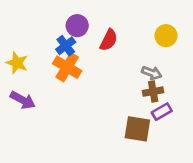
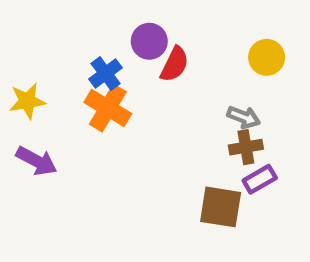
purple circle: (77, 26) -> (149, 41), moved
yellow star: (17, 63) -> (27, 101), turned -30

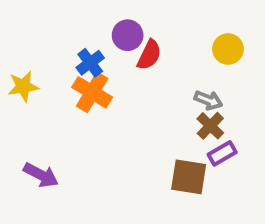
brown cross: (246, 147) -> (210, 126), turned -36
purple arrow: (36, 161) -> (41, 175), moved

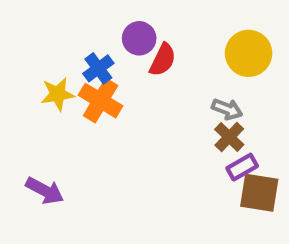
yellow circle: (228, 49) -> (249, 53), size x1.4
yellow star: (23, 86) -> (58, 94), moved
brown square: (189, 177) -> (259, 193), moved

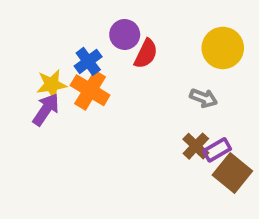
brown cross: (229, 137) -> (196, 146), moved
purple arrow: (45, 191) -> (46, 110), moved, turned -84
brown square: (259, 193) -> (232, 173), turned 30

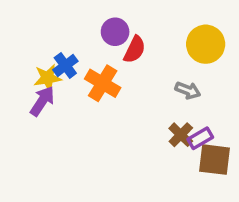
blue cross: (88, 61) -> (65, 65), moved
orange cross: (90, 90) -> (103, 83), moved
brown square: (232, 173) -> (215, 160), turned -32

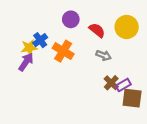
red semicircle: (135, 50) -> (97, 30), moved, turned -77
gray arrow: (188, 90) -> (104, 55), moved

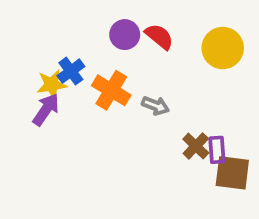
red semicircle: (97, 30) -> (159, 36), moved
gray arrow: (104, 55) -> (155, 106), moved
purple rectangle: (123, 85) -> (217, 150), turned -64

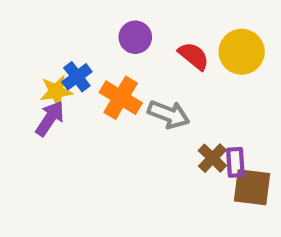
red semicircle: (159, 36) -> (194, 56), moved
gray arrow: (155, 106) -> (169, 114), size x1.4

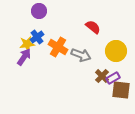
purple circle: (135, 37) -> (39, 11), moved
yellow circle: (242, 52) -> (116, 51), moved
purple rectangle: (235, 162) -> (113, 78), turned 64

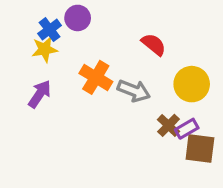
purple circle: (39, 11) -> (78, 18), moved
blue cross: (37, 37) -> (50, 30), moved
yellow star: (27, 44) -> (45, 49), moved

